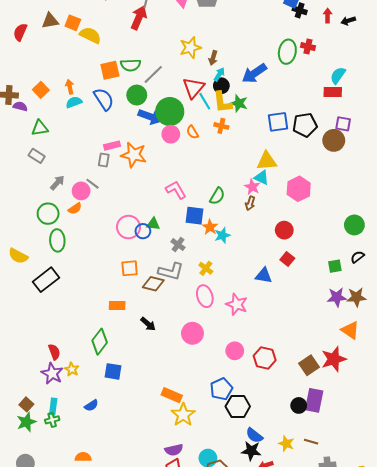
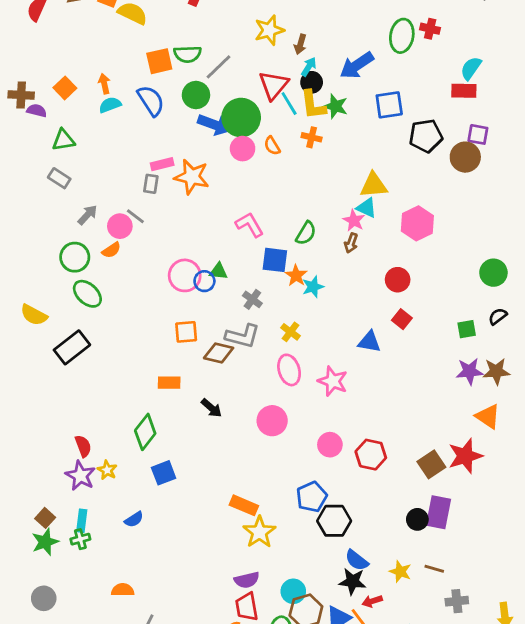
blue square: (278, 122) -> (389, 105), moved
green ellipse: (57, 240) -> (87, 294), turned -45
blue square: (113, 371) -> (164, 473), turned -30

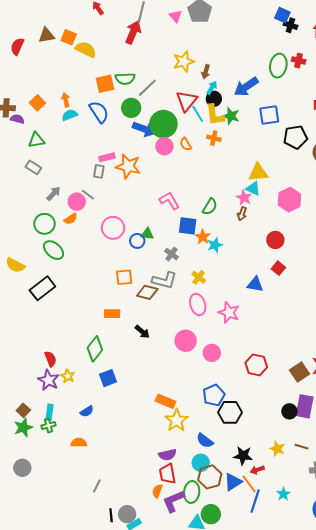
pink circle: (185, 275) -> (113, 228), moved
pink circle: (330, 445) -> (212, 353), moved
blue semicircle: (357, 560) -> (205, 441), moved
orange semicircle: (123, 590) -> (79, 443), moved

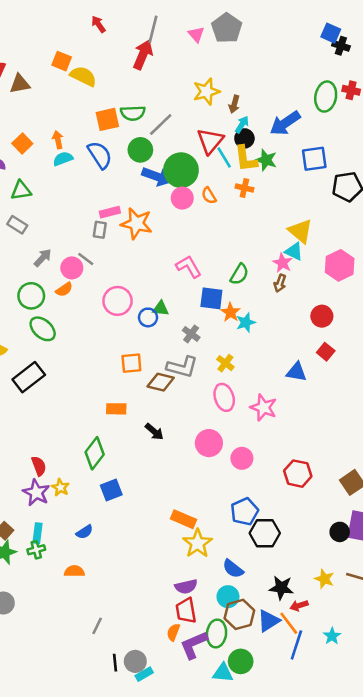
brown triangle: (46, 35) -> (20, 84), moved
yellow triangle: (258, 172) -> (300, 231), turned 45

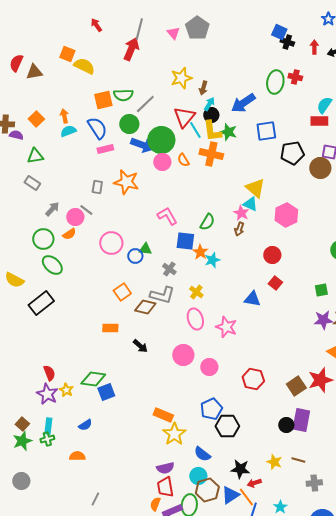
orange cross: (244, 188) -> (211, 154), size x1.6
pink rectangle: (110, 212) -> (105, 149), moved
orange square: (131, 363) -> (122, 292), turned -30
green diamond: (95, 453) -> (93, 379), moved, turned 60

